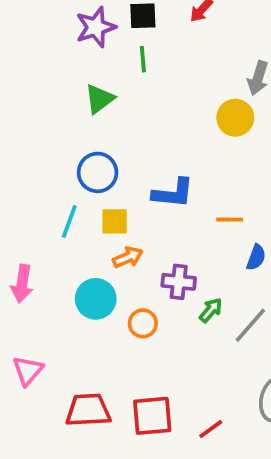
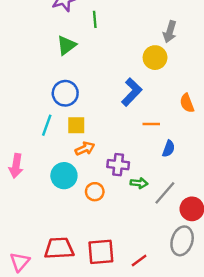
blue L-shape: (173, 193) -> (132, 92), moved, turned -52
green arrow: (211, 310) -> (139, 183), turned 56
pink triangle: (28, 371) -> (20, 262), moved

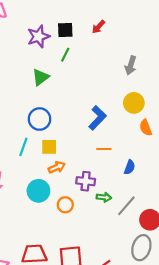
green line: (95, 19) -> (65, 55), turned 32
yellow circle: (155, 58) -> (134, 103), moved
orange line: (151, 124) -> (104, 149), moved

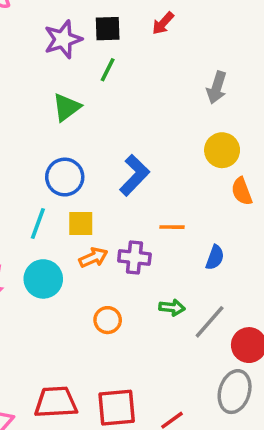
blue L-shape: (97, 118) -> (134, 175), moved
purple cross: (86, 181) -> (134, 257), moved
cyan circle: (38, 191) -> (43, 279), moved

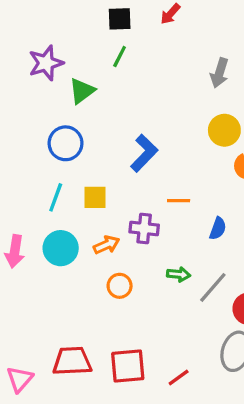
purple star: (63, 39) -> (46, 63), moved
blue circle: (65, 177) -> (66, 143), moved
orange arrow: (93, 257) -> (106, 245), moved

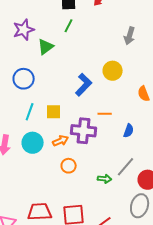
yellow circle: (224, 130) -> (113, 71), moved
blue circle: (66, 143) -> (24, 79), moved
purple cross: (144, 228) -> (84, 131), size x1.4
green arrow: (179, 274) -> (105, 179), moved

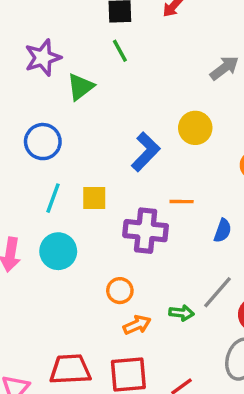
green line: (69, 26) -> (120, 51), turned -56
gray arrow: (130, 36) -> (224, 68), turned -144
orange arrow: (61, 141) -> (137, 325), moved

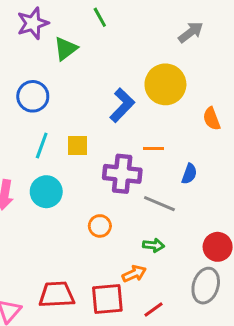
yellow circle: (195, 128) -> (165, 84), size x1.4
gray line: (218, 292) -> (159, 204), moved, turned 72
orange arrow: (137, 325) -> (134, 274), moved

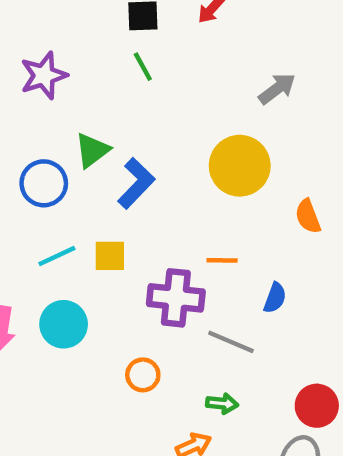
green triangle: (66, 49) -> (92, 150), moved
blue L-shape: (122, 105) -> (136, 183), moved
cyan line: (42, 145) -> (57, 256), turned 45

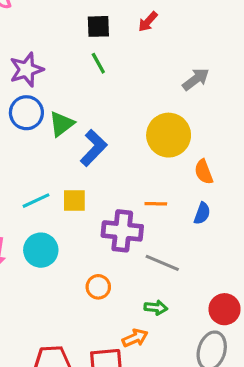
blue circle: (44, 183) -> (26, 113), moved
orange semicircle: (308, 216) -> (204, 172), moved
blue semicircle: (275, 298) -> (202, 213), moved

